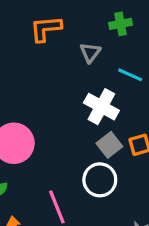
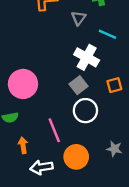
gray square: (109, 145) -> (79, 85), moved

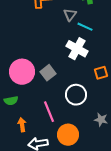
cyan line: (107, 34) -> (85, 27), moved
gray square: (79, 85) -> (48, 73), moved
gray star: (114, 149) -> (101, 120), moved

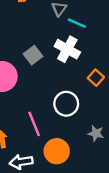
gray square: (48, 73) -> (33, 55), moved
orange square: (101, 73) -> (96, 78), turned -32

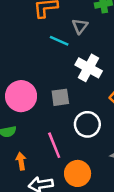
cyan line: (77, 23) -> (59, 41), moved
gray square: (33, 55) -> (60, 97), moved, turned 30

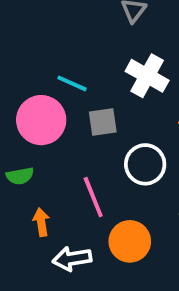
cyan line: (59, 41) -> (72, 83), moved

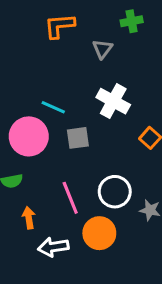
white circle: (145, 164) -> (115, 192), moved

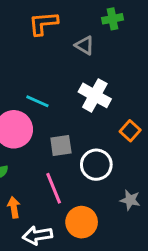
gray triangle: (102, 49) -> (85, 45), turned -36
gray square: (78, 138) -> (61, 146), moved
white circle: (115, 192) -> (96, 165), moved

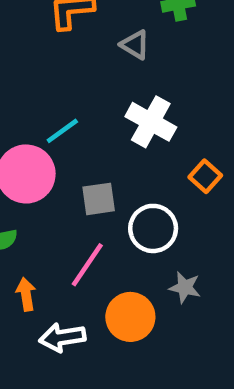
cyan line: (37, 101) -> (62, 131), turned -60
pink line: (54, 188) -> (87, 265), turned 56
gray star: (130, 200) -> (185, 287), moved

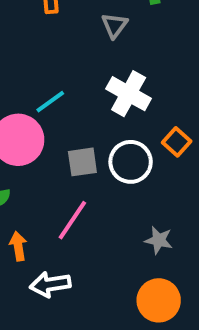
gray triangle: (135, 45) -> (114, 25), turned 36
white circle: (153, 228) -> (131, 162), moved
orange circle: (130, 317) -> (159, 300), moved

